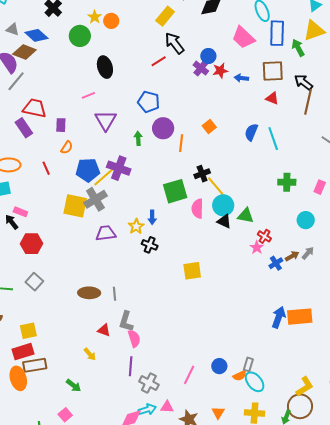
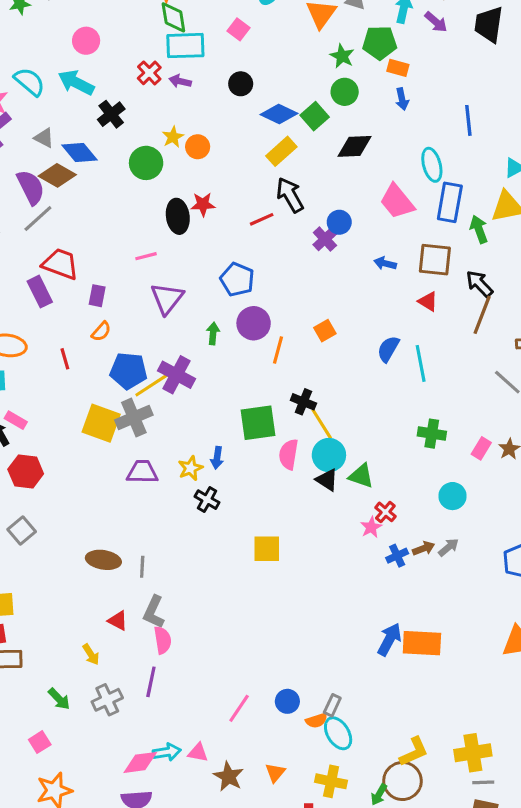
red star: (220, 71) -> (203, 204), moved
black cross: (202, 174) -> (303, 402), turned 35
gray cross: (149, 383) -> (107, 700), moved, turned 30

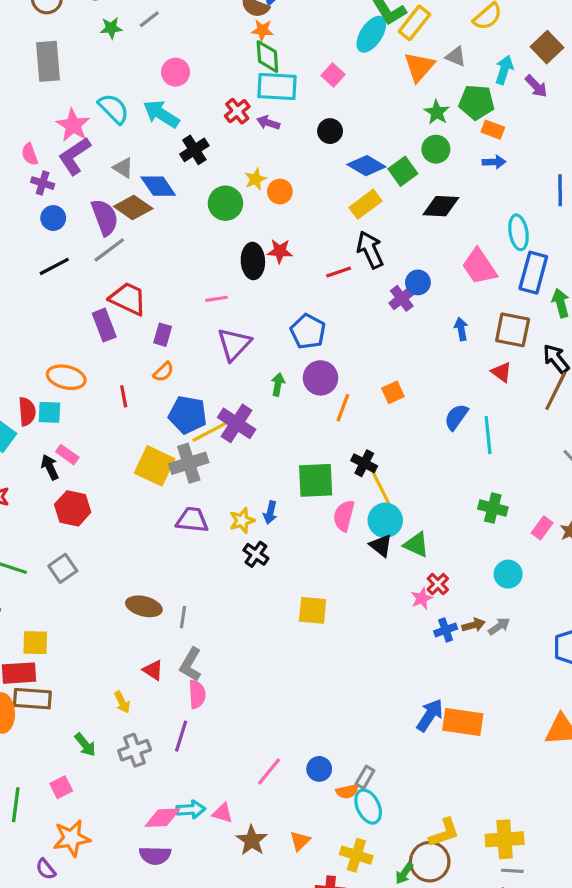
blue arrow: (402, 99) -> (494, 162), turned -85
blue arrow: (385, 263) -> (461, 329), turned 60

